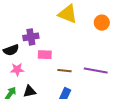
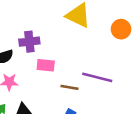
purple line: (96, 70) -> (97, 77), moved

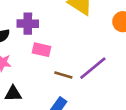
purple line: (97, 77) -> (93, 68), turned -60

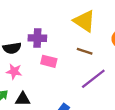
brown line: (63, 75) -> (85, 51), moved

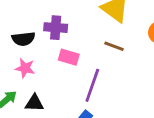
purple line: (93, 79) -> (92, 85), moved, turned -35

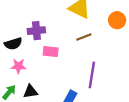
brown line: (114, 46) -> (84, 37), turned -32
purple line: (92, 85) -> (92, 75), moved

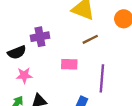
pink rectangle: (51, 52) -> (69, 64), moved

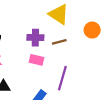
purple cross: (40, 37) -> (35, 38), moved

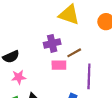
brown line: (59, 42) -> (74, 53), moved

